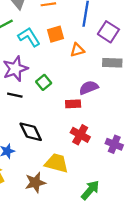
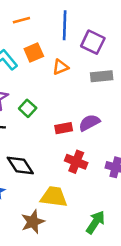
purple semicircle: (89, 88) -> (89, 123), moved

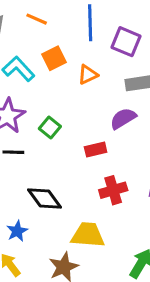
orange line: (21, 20) -> (37, 19), turned 42
purple semicircle: (89, 123) -> (123, 118), moved
red cross: (76, 162) -> (113, 190), turned -35

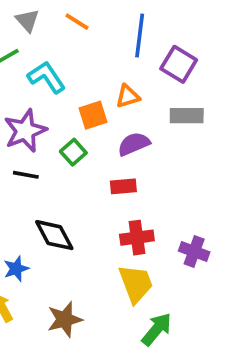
orange square: (54, 58) -> (93, 115), moved
purple semicircle: (123, 118) -> (134, 144), moved
yellow trapezoid: (88, 235) -> (136, 284), moved, turned 56

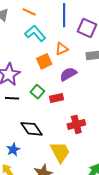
cyan L-shape: (47, 77) -> (35, 33), moved
green square: (73, 152) -> (37, 92), moved
red rectangle: (123, 186) -> (56, 98), moved
yellow trapezoid: (136, 284) -> (60, 152), moved

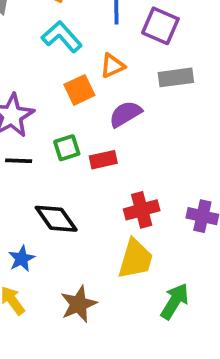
green square: (37, 92) -> (67, 148), turned 32
yellow trapezoid: (60, 152) -> (135, 259), moved, turned 45

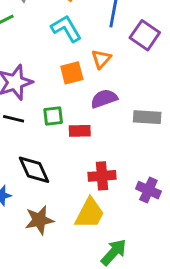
orange triangle: (112, 66) -> (101, 59), turned -35
gray rectangle: (176, 77) -> (147, 117), moved
brown star: (79, 304) -> (39, 220), moved

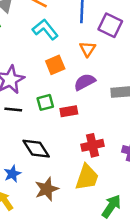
orange triangle: (101, 59) -> (88, 49), moved

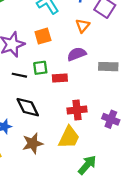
orange square: (55, 65) -> (43, 36), moved
black line: (13, 109) -> (19, 75), moved

